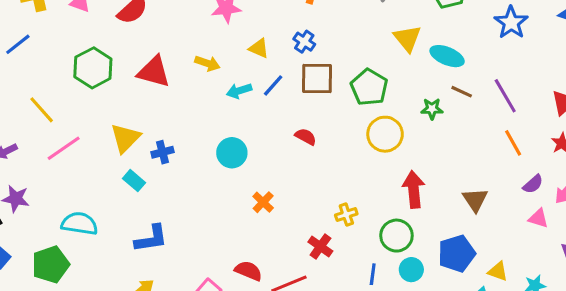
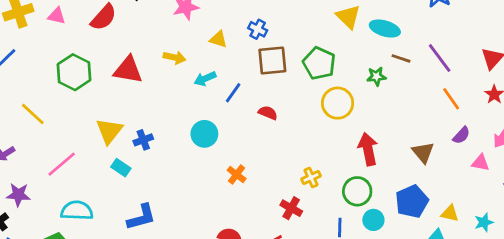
blue line: (273, 85) -> (233, 93), moved
pink line: (64, 148) -> (62, 164), moved
purple semicircle: (533, 184) -> (461, 135), moved

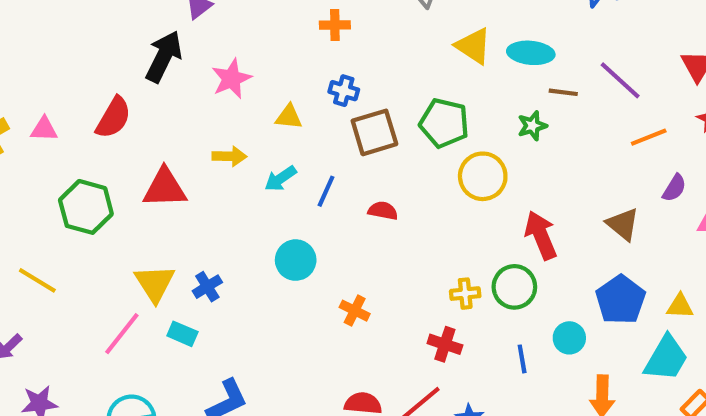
orange line: (451, 99) -> (649, 137), turned -65
pink line: (62, 164) -> (122, 334), moved
yellow cross: (311, 178) -> (465, 294), turned 30
green circle: (357, 191) -> (514, 287), moved

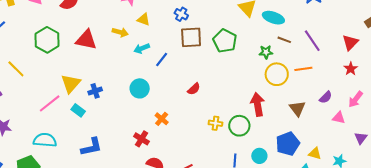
yellow triangle: (289, 117) -> (144, 20), moved
orange line: (649, 137) -> (303, 69), moved
yellow circle: (483, 176) -> (277, 74), moved
red semicircle: (383, 211) -> (194, 89), moved, turned 112
red cross: (445, 344) -> (142, 139), moved

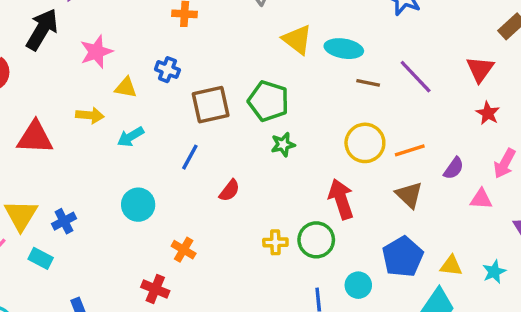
blue cross: (181, 14) -> (167, 70), moved
green star: (266, 52) -> (283, 145), moved
blue line: (162, 60) -> (190, 157), moved
orange line: (303, 69) -> (410, 150), moved

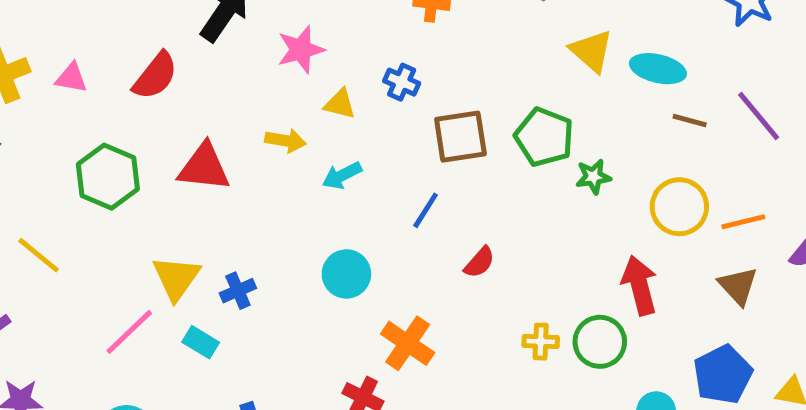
green star: (283, 145) -> (593, 177), moved
orange cross: (184, 250) -> (408, 343), size x1.5

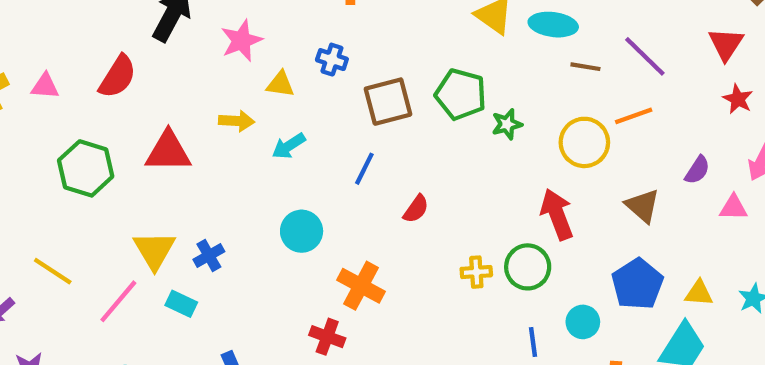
orange line: (743, 222) -> (634, 116), moved
yellow line: (39, 255) -> (53, 271), moved

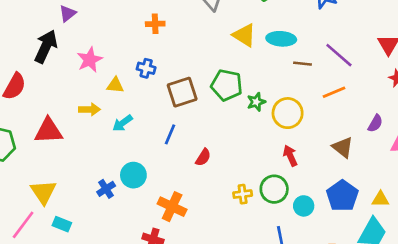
yellow circle: (584, 142) -> (288, 113), moved
red arrow: (557, 214) -> (290, 156), size x0.7
blue cross: (209, 256) -> (106, 189), moved
cyan circle: (583, 322) -> (304, 206), moved

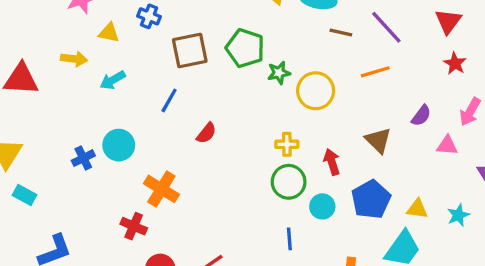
red arrow: (290, 156) -> (332, 162), moved
yellow cross: (243, 194) -> (287, 144), moved

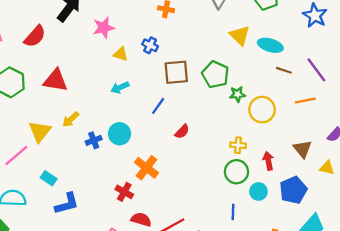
yellow arrow: (74, 59) -> (71, 119), moved, turned 126
cyan rectangle: (25, 195) -> (49, 178), moved
yellow triangle: (417, 209) -> (327, 168), moved

